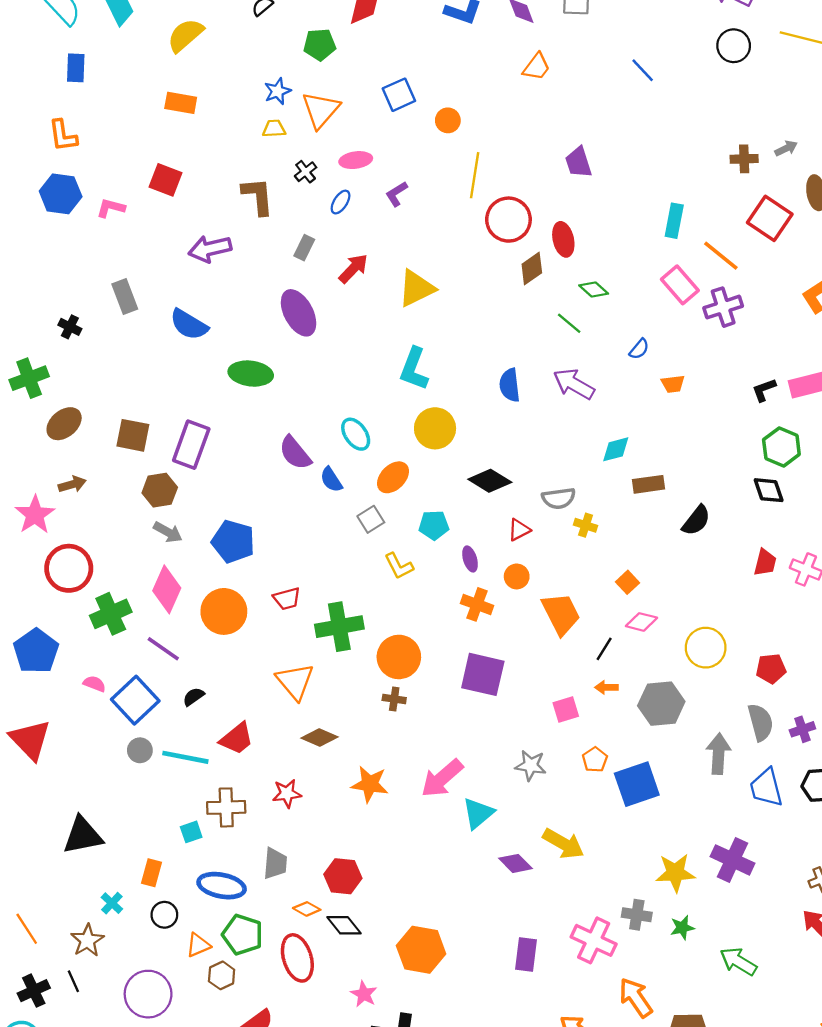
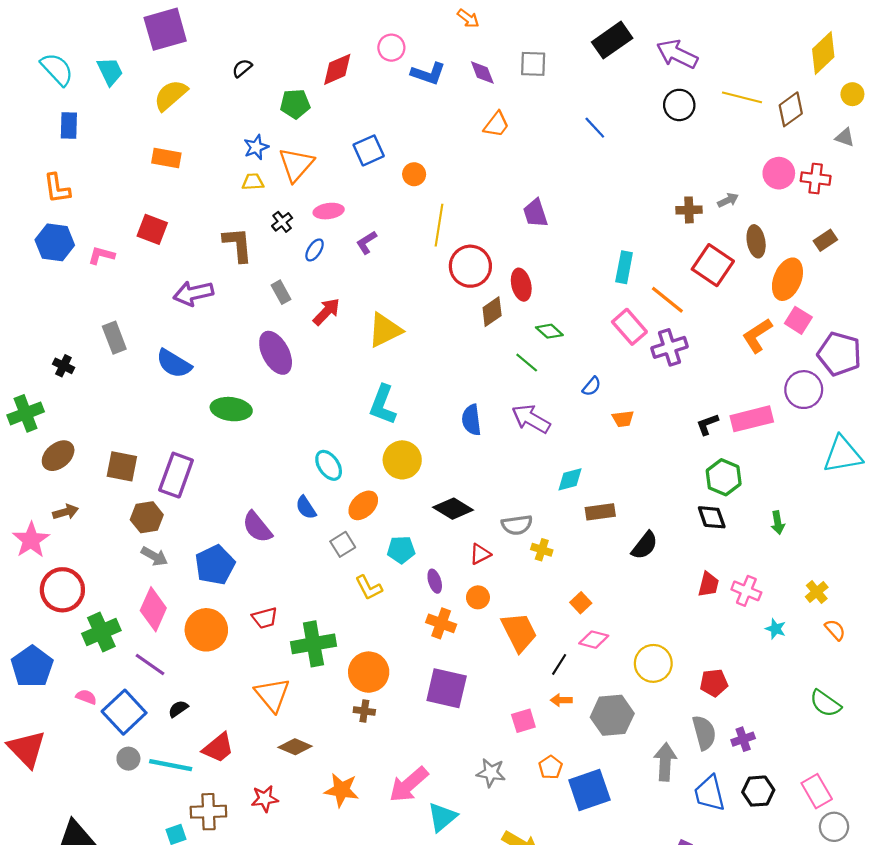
gray rectangle: (304, 248) -> (281, 292), turned -55
purple semicircle: (295, 453) -> (257, 527), moved
blue pentagon: (233, 541) -> (215, 565), turned 30

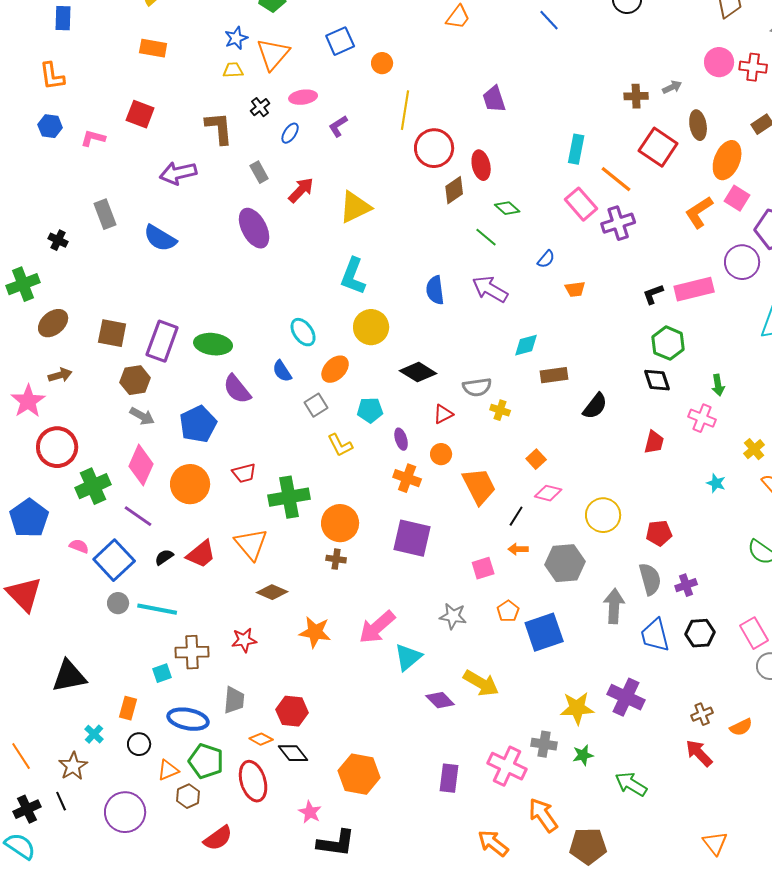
blue hexagon: (55, 242) -> (50, 126), size x0.7
green ellipse: (231, 409) -> (213, 344), moved
pink cross: (746, 591) -> (702, 418), moved
red trapezoid: (218, 748) -> (201, 554), moved

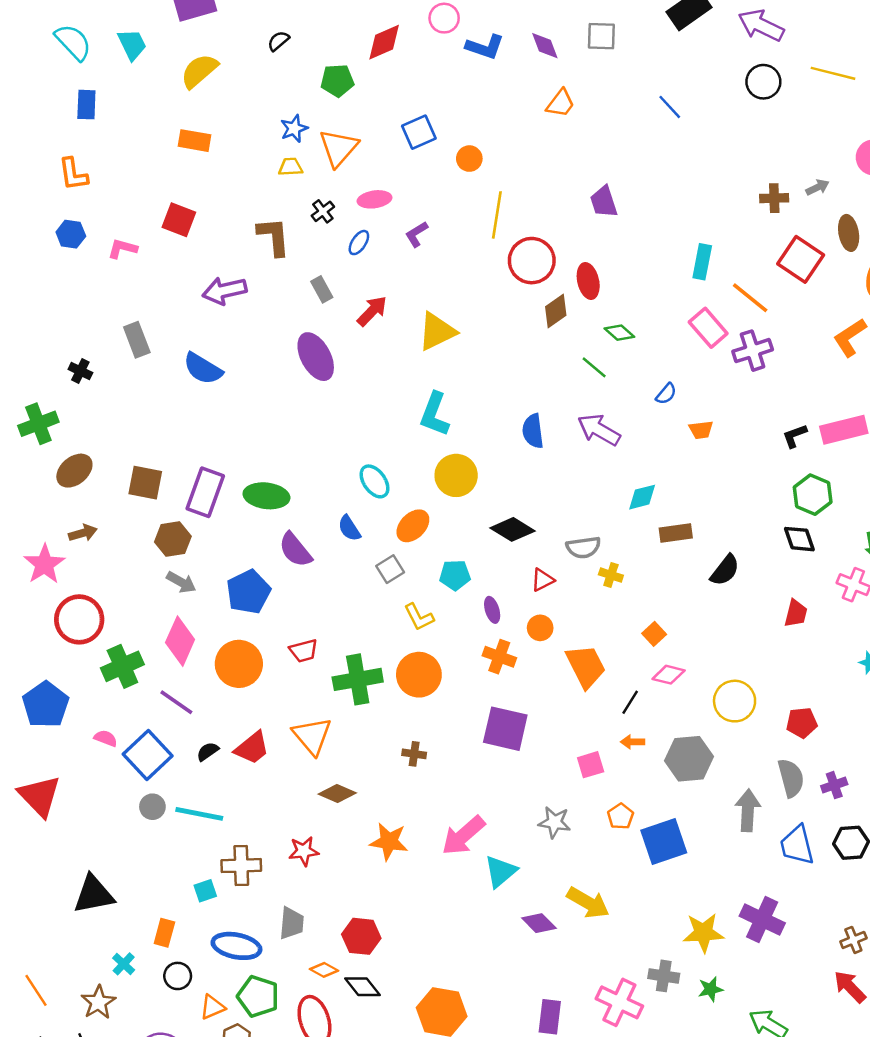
orange circle: (340, 523) -> (419, 675), moved

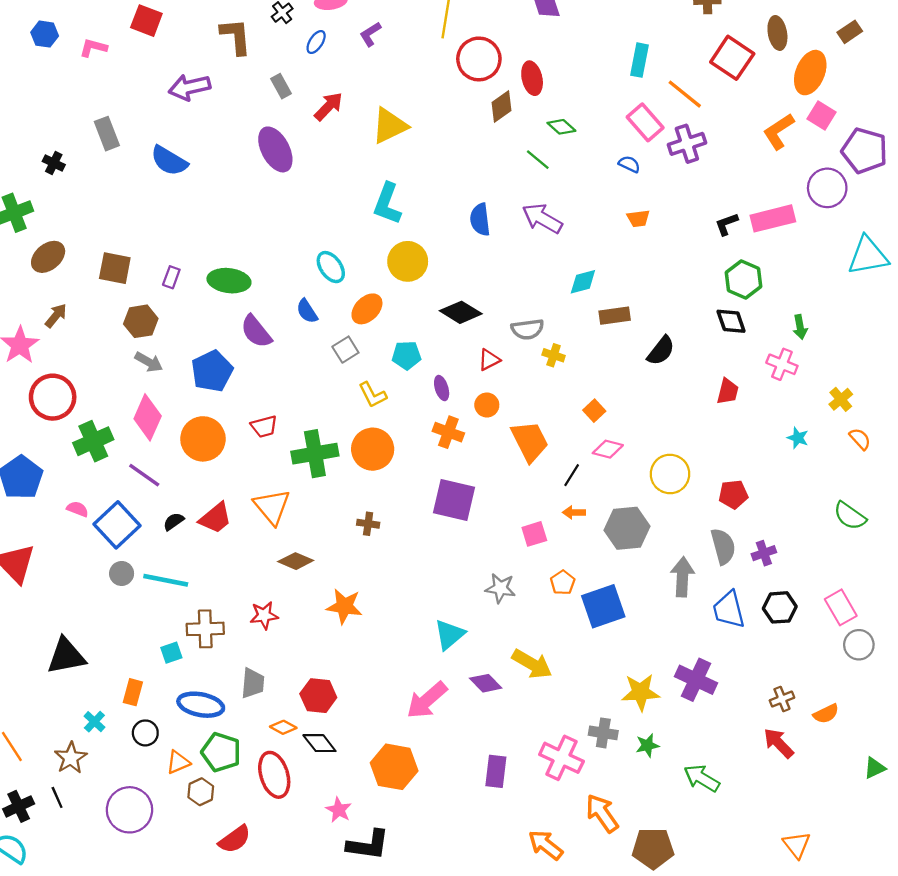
blue semicircle: (666, 394) -> (629, 164), moved, turned -105
purple rectangle: (205, 492) -> (171, 277), size x0.5
brown arrow: (83, 533) -> (56, 316), turned -35
pink arrow: (463, 836) -> (427, 700), moved

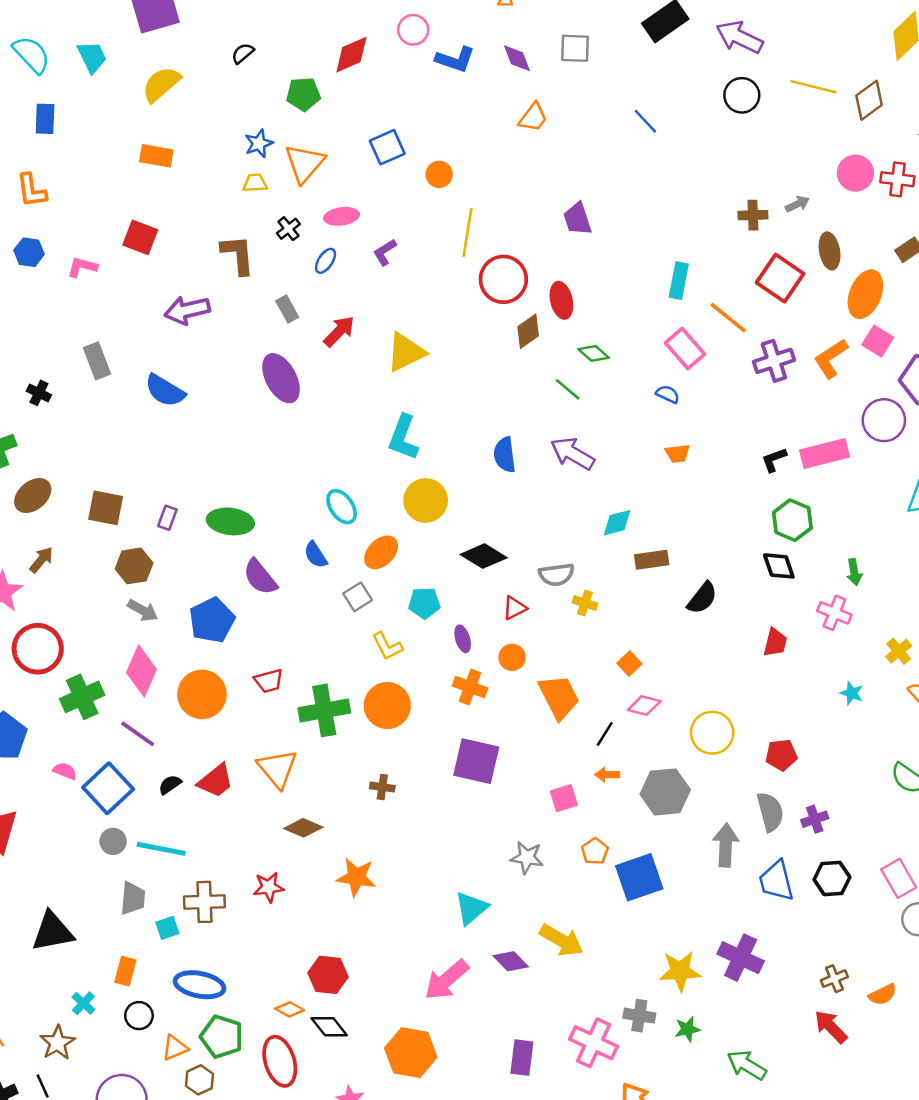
purple cross: (687, 144) -> (774, 361), moved
gray trapezoid: (253, 683) -> (133, 898), moved

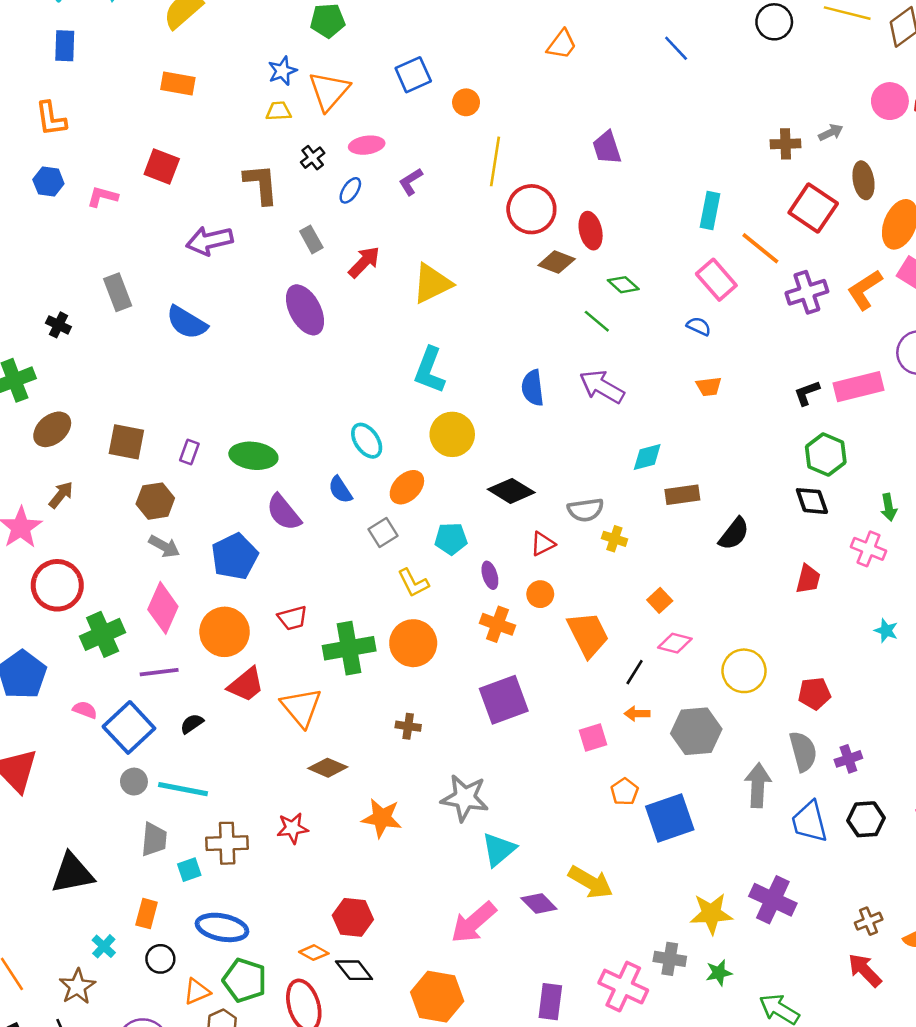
brown diamond: (528, 331) -> (557, 262), turned 56
purple line: (138, 734) -> (159, 672), turned -42
purple square: (476, 761) -> (504, 700), turned -33
red trapezoid: (216, 781) -> (246, 685), moved
gray star: (527, 857) -> (465, 798), moved, size x1.4

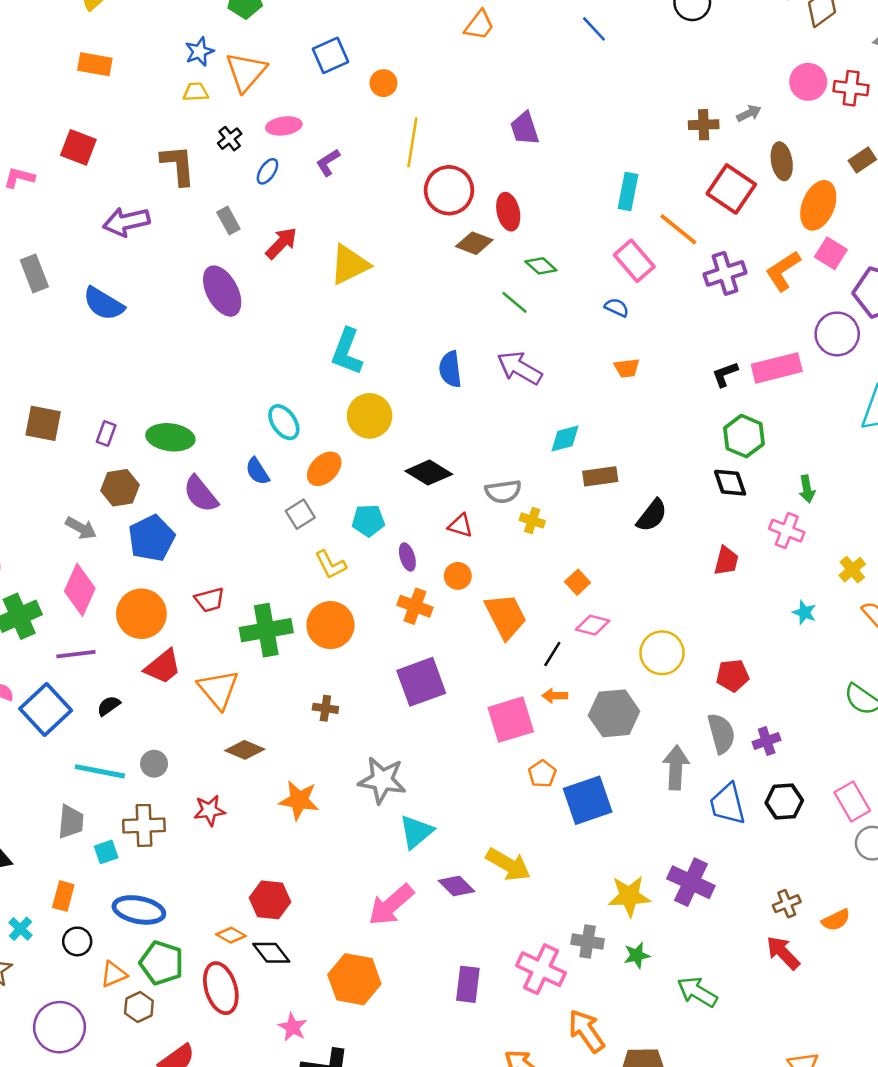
brown hexagon: (155, 501) -> (120, 488), moved
red triangle: (543, 544) -> (460, 526), turned 44
pink square: (593, 738) -> (511, 720), size x1.6
gray circle: (134, 782) -> (154, 764), moved

